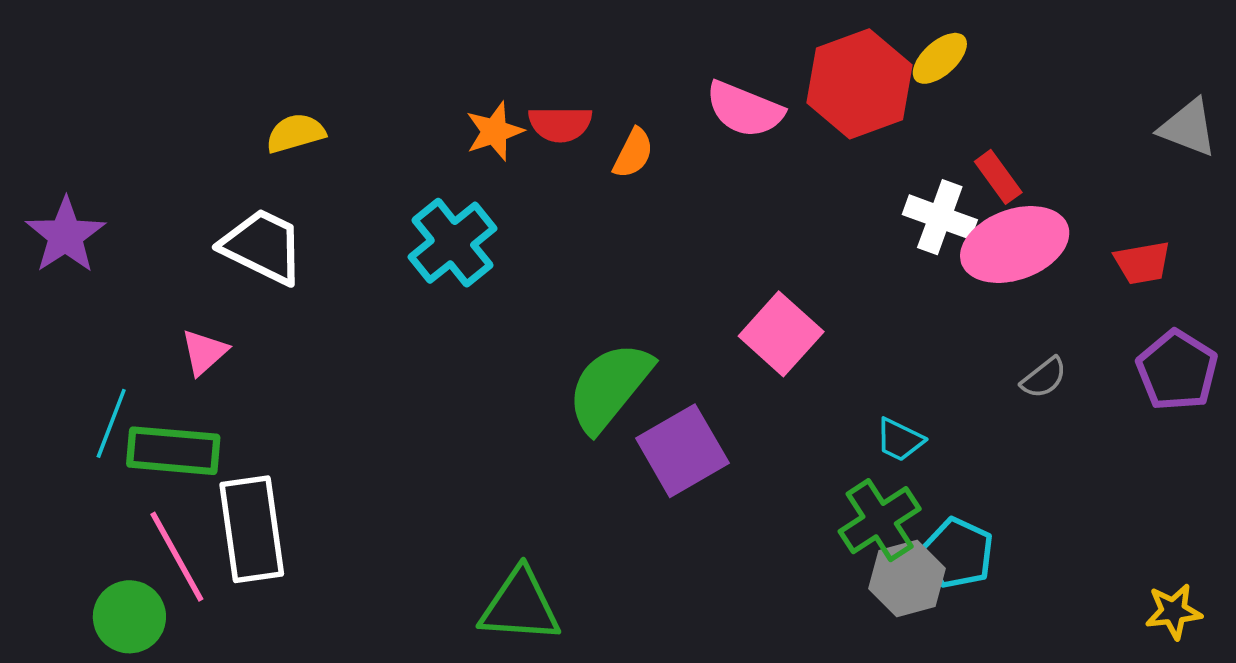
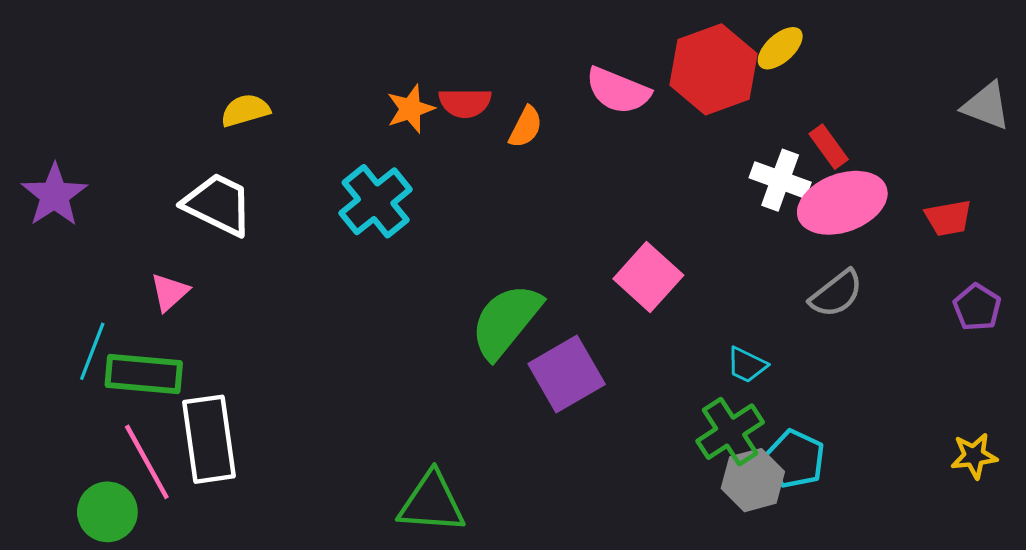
purple pentagon: (1177, 370) -> (977, 307), size x0.7
gray semicircle: (1044, 378) -> (836, 294), moved, size x1.4
yellow star: (1173, 611) -> (974, 456), moved

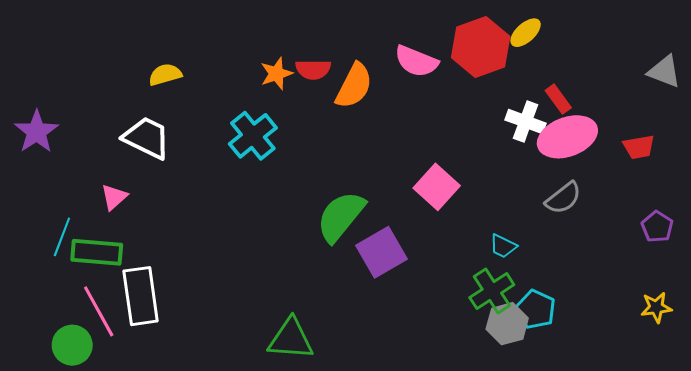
orange semicircle: (526, 127) -> (354, 86), size x1.6
purple pentagon: (977, 307) -> (657, 227), moved

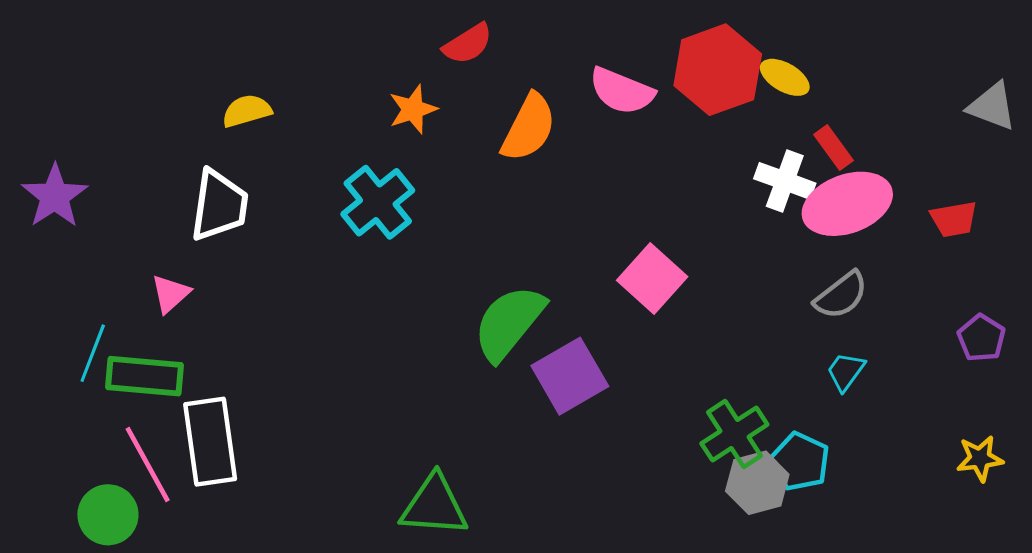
yellow ellipse: (526, 33) -> (785, 77), moved, turned 72
red semicircle: (313, 69) -> (468, 44), moved, turned -32
white trapezoid: (147, 138) -> (219, 205), turned 72
cyan trapezoid: (503, 246) -> (846, 372), moved, turned 100

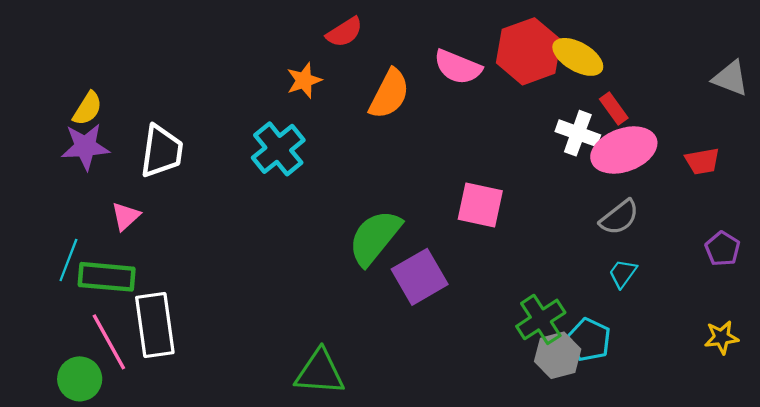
yellow ellipse: (785, 77) -> (578, 57), size x1.4
yellow semicircle: (247, 111) -> (88, 109), moved, turned 138
purple star: (55, 196) -> (85, 147), moved, turned 30
pink square: (652, 279) -> (480, 205), turned -30

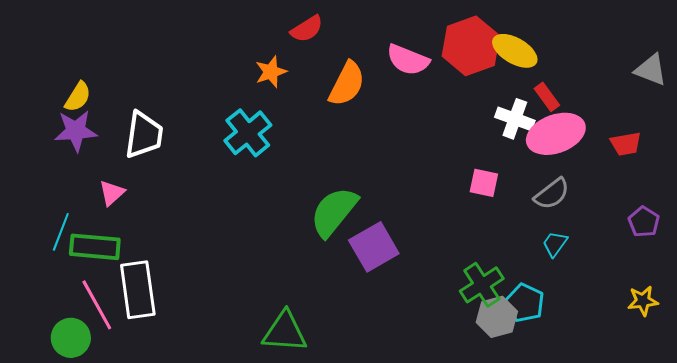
pink square: (480, 205) -> (484, 183), moved, size x0.7

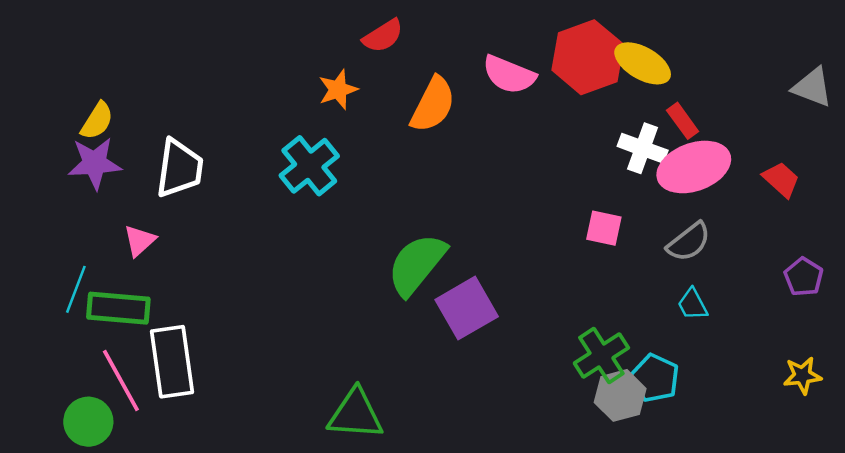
red trapezoid: (626, 144) -> (781, 179), turned -128
cyan trapezoid: (555, 244) -> (693, 304), turned -64

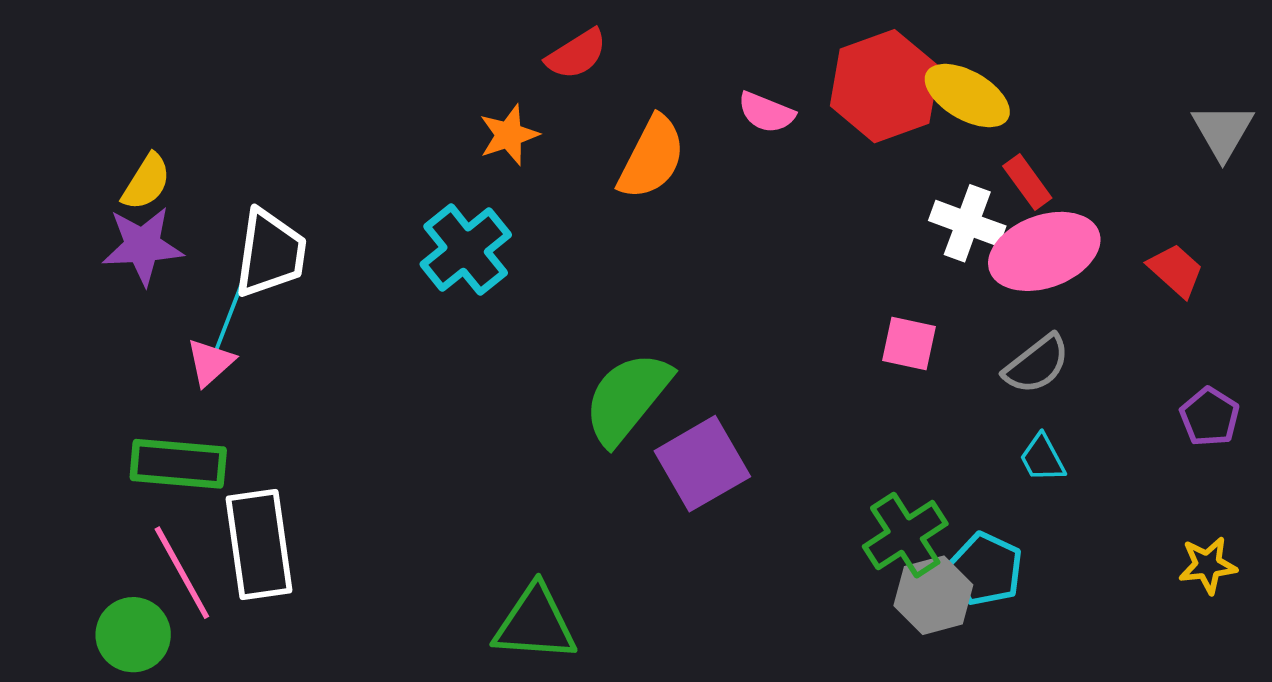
pink semicircle: (509, 75) -> (766, 112), size x0.7
gray triangle: (812, 87) -> (1223, 131), turned 39
cyan line: (76, 289) -> (229, 317), moved

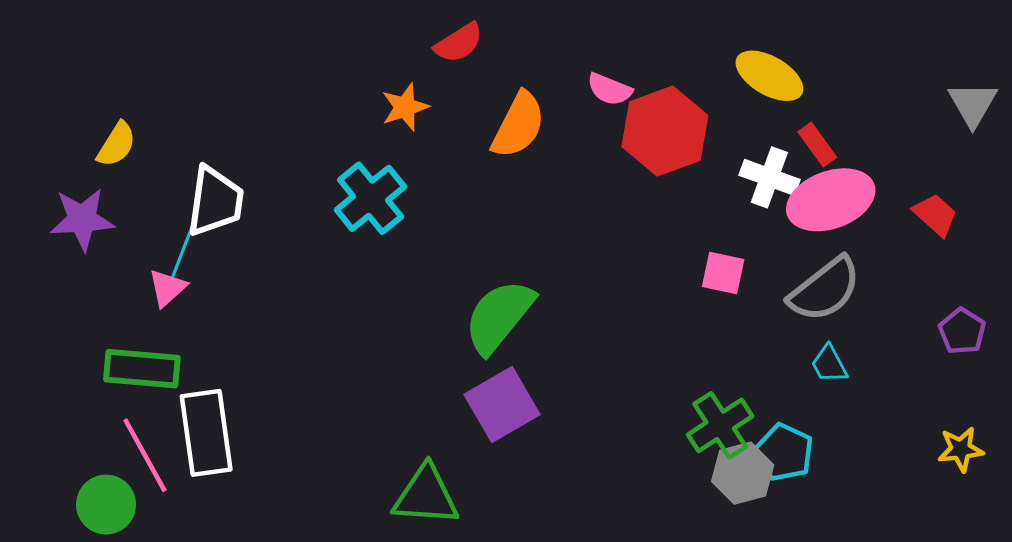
red hexagon: (885, 86) -> (665, 131), moved
purple star: (143, 246) -> (82, 219), moved
gray semicircle: (1037, 364) -> (825, 289), size x1.4
purple square: (702, 464) -> (502, 404), moved

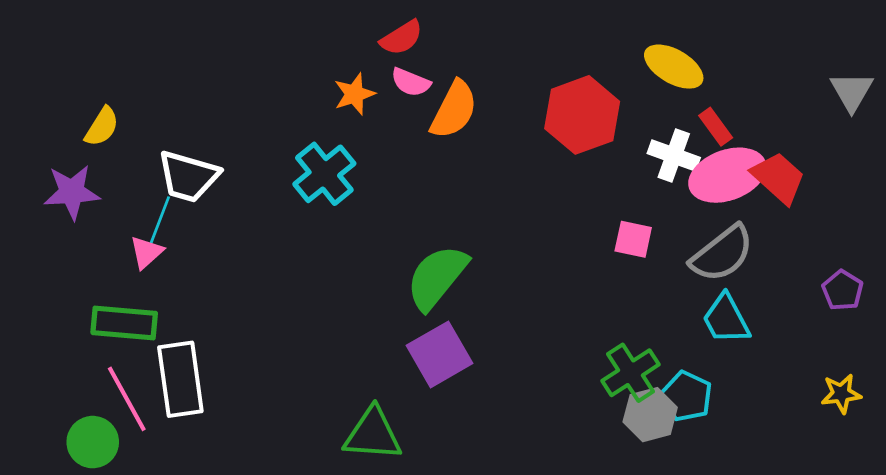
pink semicircle: (610, 89) -> (411, 82), moved
white trapezoid: (215, 201) -> (188, 176), turned 98
red trapezoid: (935, 215) -> (778, 178), moved, size x1.4
cyan trapezoid: (829, 364) -> (726, 319), size x1.5

